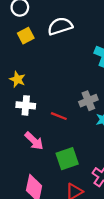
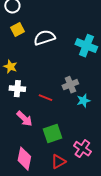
white semicircle: (60, 26) -> (44, 38), moved

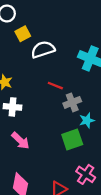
yellow square: (17, 30) -> (23, 34), moved
red line: (45, 98) -> (55, 86), moved
green square: (52, 134) -> (72, 140), moved

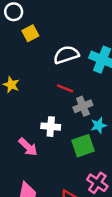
white semicircle: (43, 50) -> (66, 55), moved
white cross: (13, 107) -> (51, 127), moved

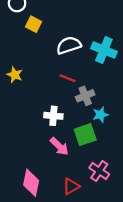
yellow square: (30, 33) -> (33, 24), turned -35
pink arrow: (28, 147) -> (59, 146), moved

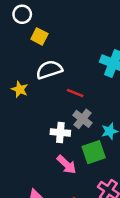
white semicircle: (69, 45) -> (49, 70), moved
gray cross: (85, 96) -> (82, 119), moved, turned -30

